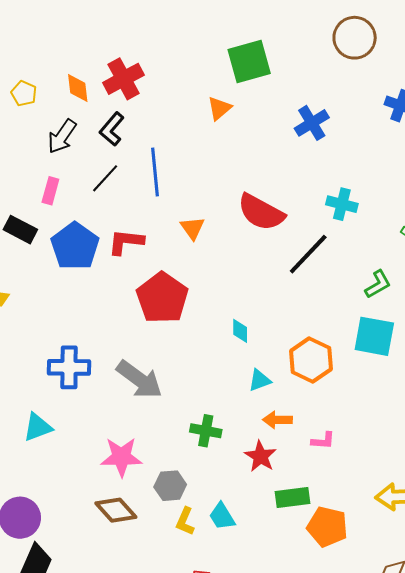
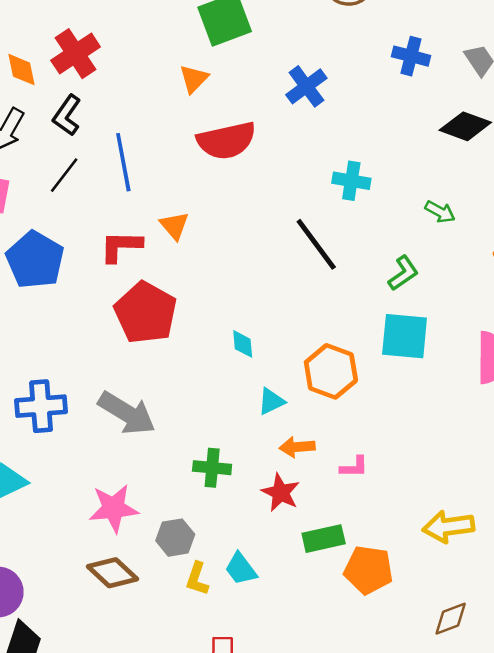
red semicircle: (261, 212) -> (226, 141), moved, turned -36
red L-shape: (126, 242) -> (121, 246), moved
black line: (308, 254) -> (316, 244), turned -75

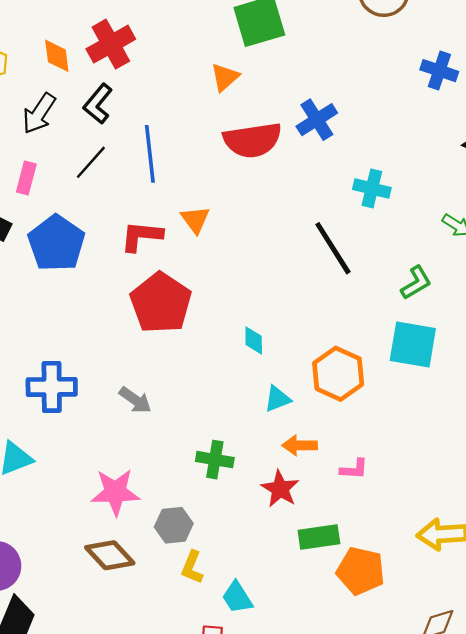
blue cross: (306, 86) -> (317, 120), moved
gray arrow: (127, 413) -> (135, 400), size x0.6
cyan trapezoid: (241, 569) -> (237, 597), moved

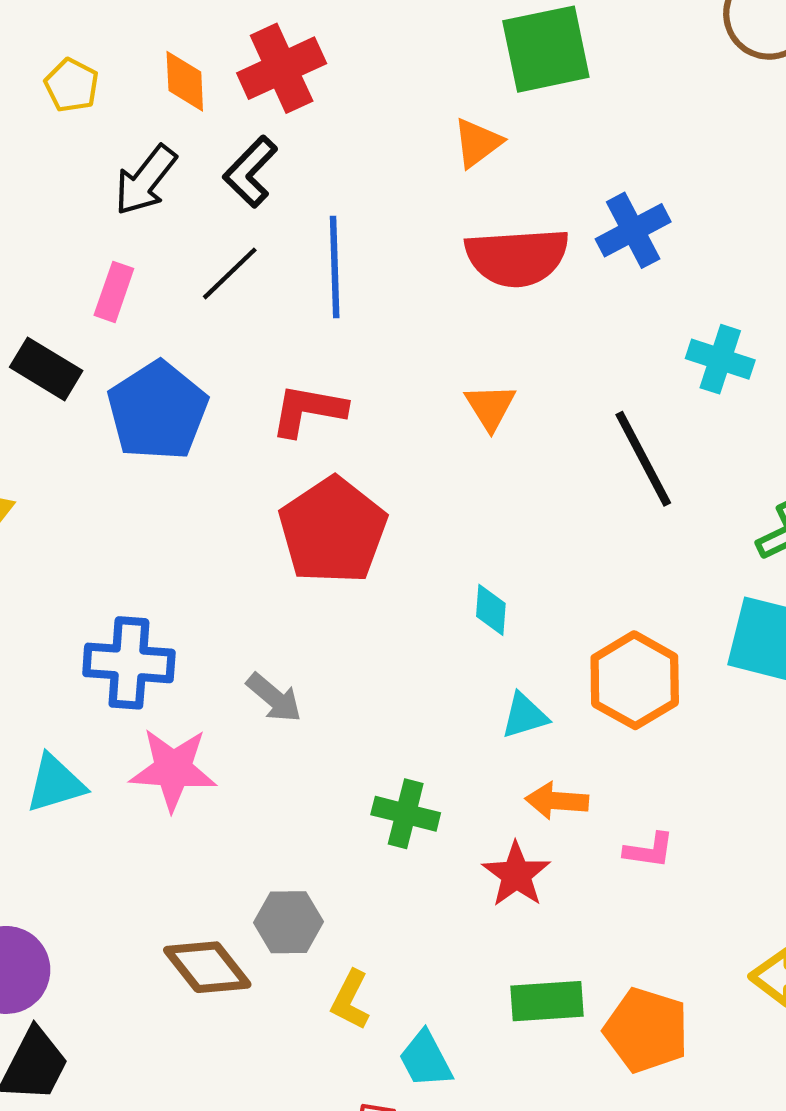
orange triangle: (195, 220) -> (490, 407), moved
pink star: (115, 492) -> (173, 769), moved
gray hexagon: (174, 525) -> (288, 922), moved
green rectangle: (319, 537) -> (547, 1001), moved

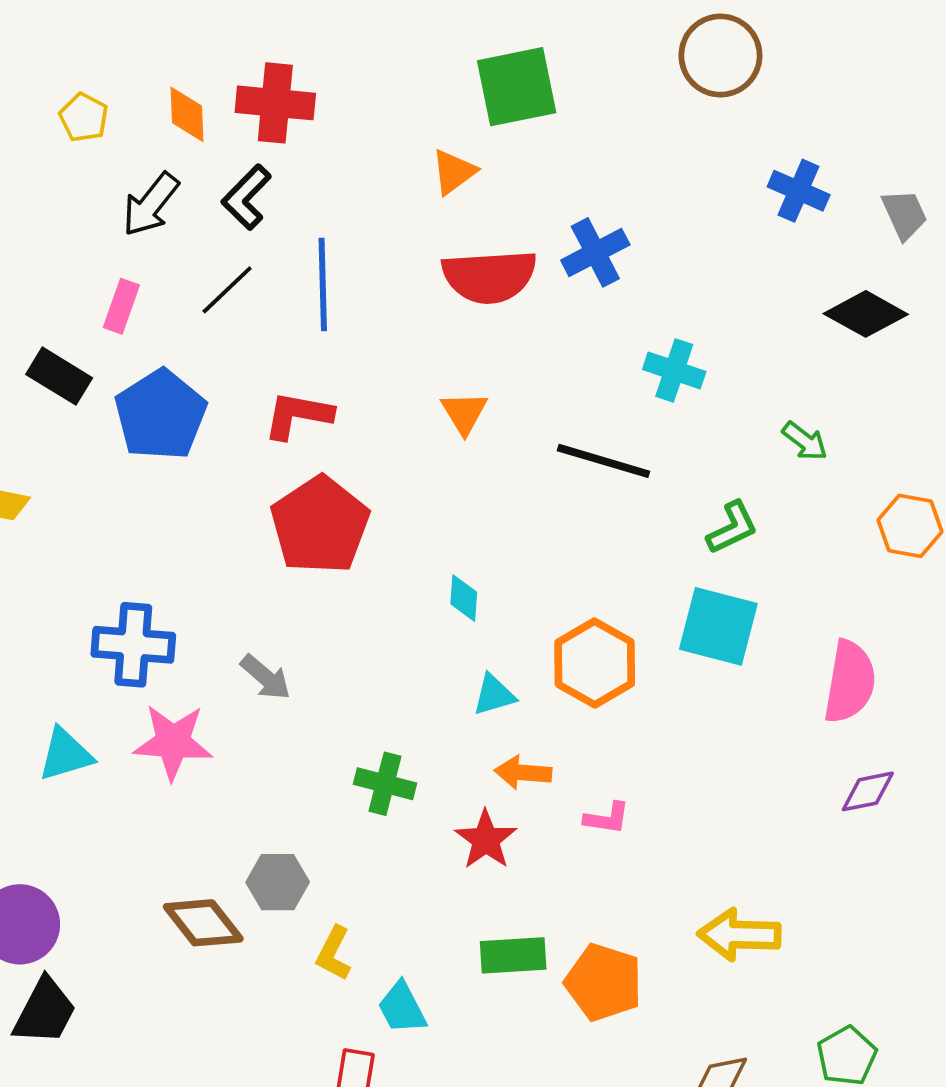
red cross: (282, 68) -> (275, 103), turned 30
black line: (643, 459) -> (603, 461), turned -46

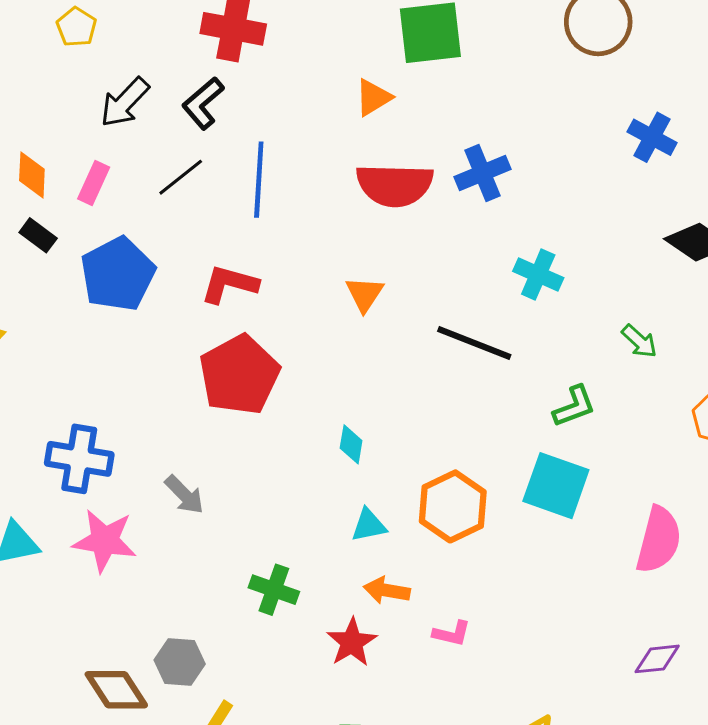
orange diamond: (187, 114) -> (32, 175), moved
black rectangle: (59, 376) -> (38, 235), size x0.7
purple diamond: (868, 791) -> (657, 659), moved

